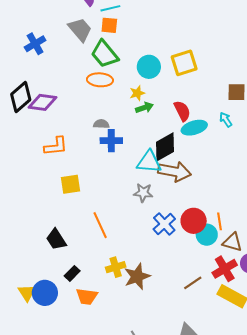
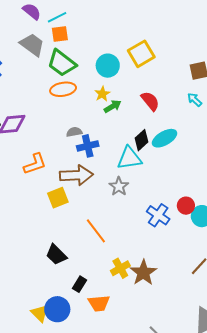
cyan ellipse: (194, 128) -> (165, 138), moved
black diamond: (165, 147) -> (141, 140), size x0.7
brown arrow: (175, 172) -> (76, 175), moved
gray star: (143, 193) -> (119, 186), moved, turned -30
red circle: (194, 221) -> (186, 206), size x0.7

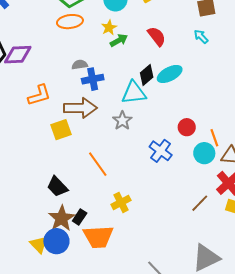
red circle: (186, 206) -> (187, 127), moved
brown star: (143, 273) -> (62, 218), moved
orange trapezoid: (99, 303) -> (98, 237), size x1.4

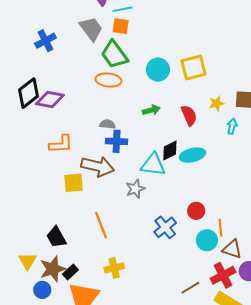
yellow star: (109, 28) -> (216, 103), moved
cyan arrow: (201, 37) -> (232, 126), turned 42
blue circle: (56, 241) -> (42, 290), size x0.7
yellow triangle: (39, 245) -> (27, 261), moved

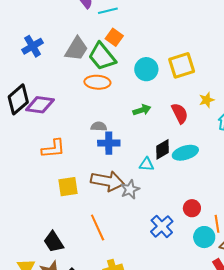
orange square: (121, 26) -> (114, 37), moved, turned 30
gray trapezoid: (91, 29) -> (76, 49), moved, turned 72
cyan triangle: (153, 165) -> (147, 164), size x0.6
brown arrow: (98, 166) -> (107, 181), moved

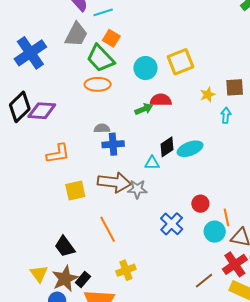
blue cross: (33, 46) -> (30, 53), size x1.5
gray trapezoid: (76, 49) -> (76, 34), moved
red semicircle: (180, 113) -> (161, 100), moved, turned -60
gray star: (130, 189) -> (137, 189), turned 30

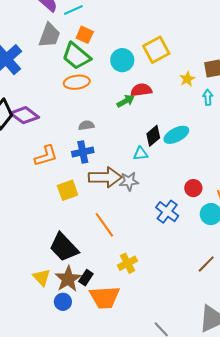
purple diamond: (42, 111) -> (25, 115), turned 40
blue cross: (113, 144) -> (83, 152), moved
black trapezoid: (65, 247) -> (64, 247), size x1.4

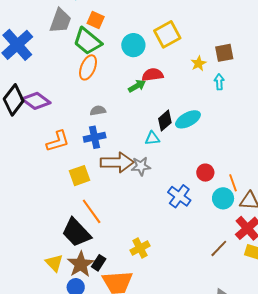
orange ellipse: (77, 82) -> (88, 67), turned -60
orange line: (104, 225) -> (92, 211), moved

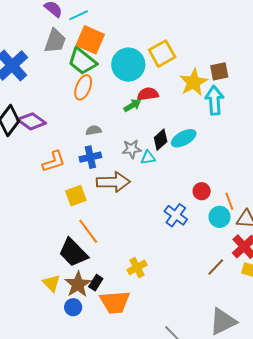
orange square: (96, 20) -> (90, 40), size x1.6
cyan circle: (133, 45) -> (128, 65), size x1.4
yellow star: (198, 63) -> (194, 82), size x1.8
cyan arrow: (219, 82) -> (214, 100), size x1.8
gray star: (141, 166) -> (132, 149), moved

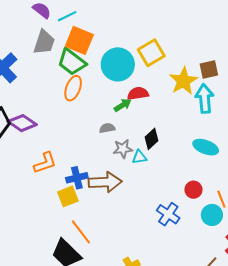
gray semicircle: (94, 130) -> (107, 128), moved
cyan ellipse: (184, 138) -> (206, 147), moved, turned 50
blue cross: (90, 157) -> (77, 178), moved

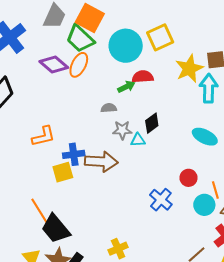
purple diamond: (22, 123) -> (54, 64), moved
orange line: (81, 232) -> (39, 211), moved

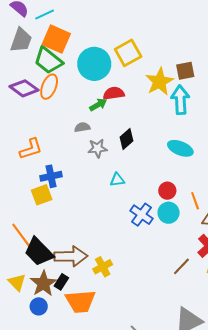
orange L-shape: (43, 136) -> (31, 149), moved
cyan triangle: (138, 140) -> (117, 180), moved
brown arrow: (101, 162) -> (71, 256), moved
cyan circle: (204, 205) -> (169, 213), moved

